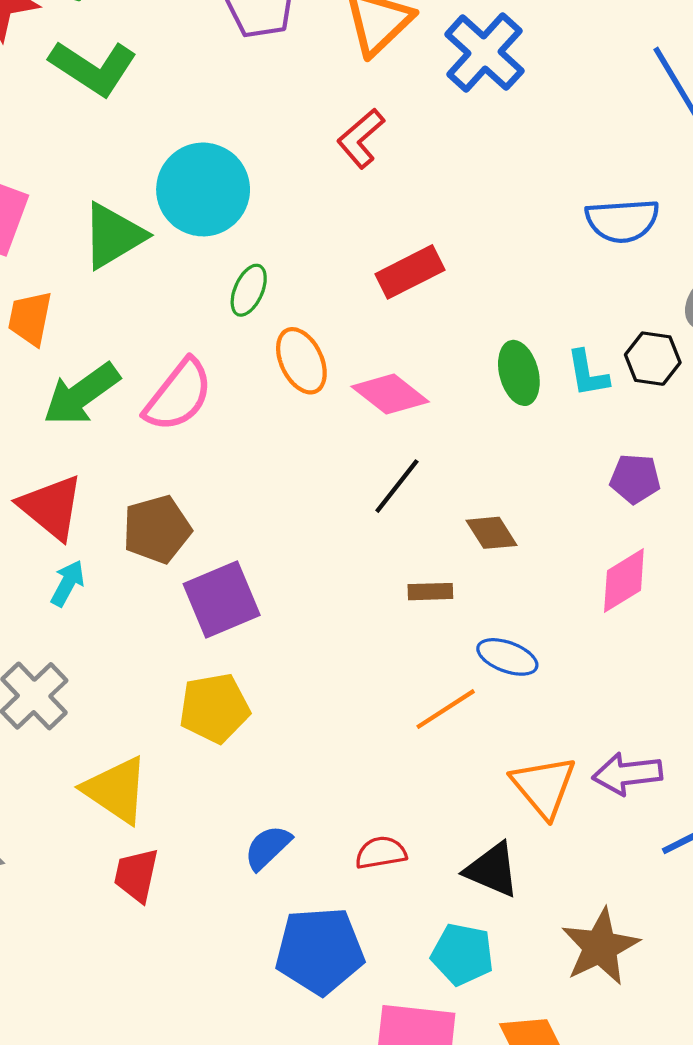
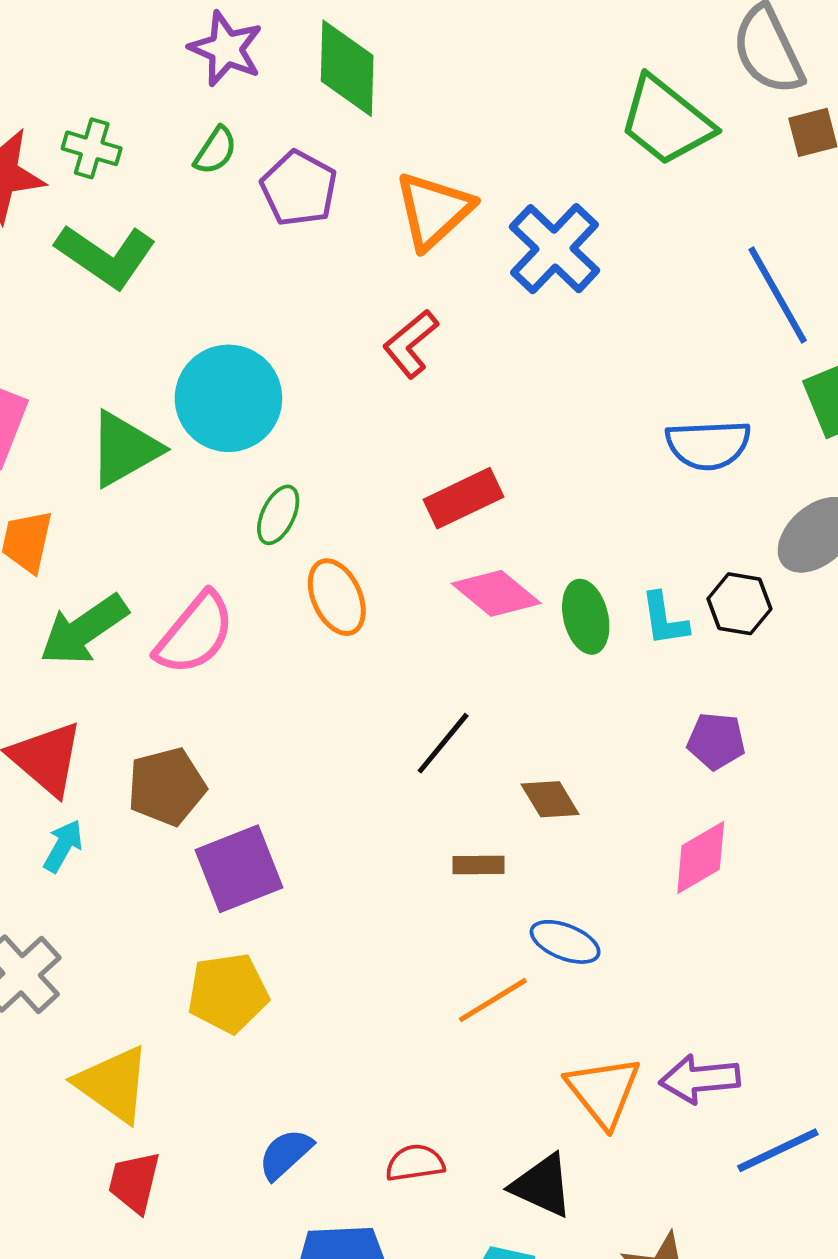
pink diamond: (390, 394) -> (496, 593), moved

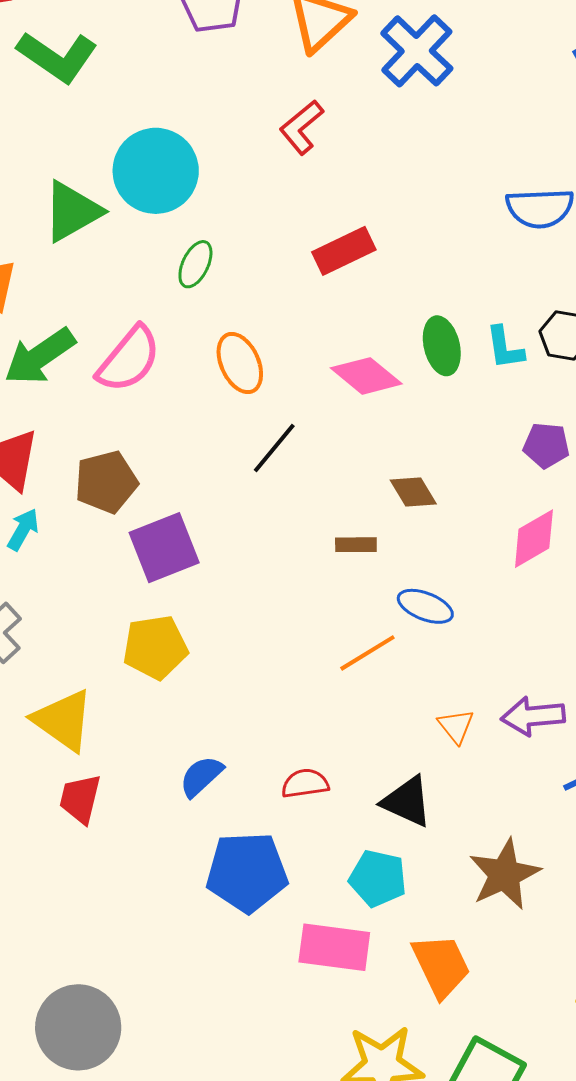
pink diamond: (496, 593) -> (366, 376), moved
orange ellipse: (337, 597) -> (240, 363), moved
black line: (443, 743) -> (274, 448), moved
orange triangle: (603, 1091) -> (456, 726), size x0.6

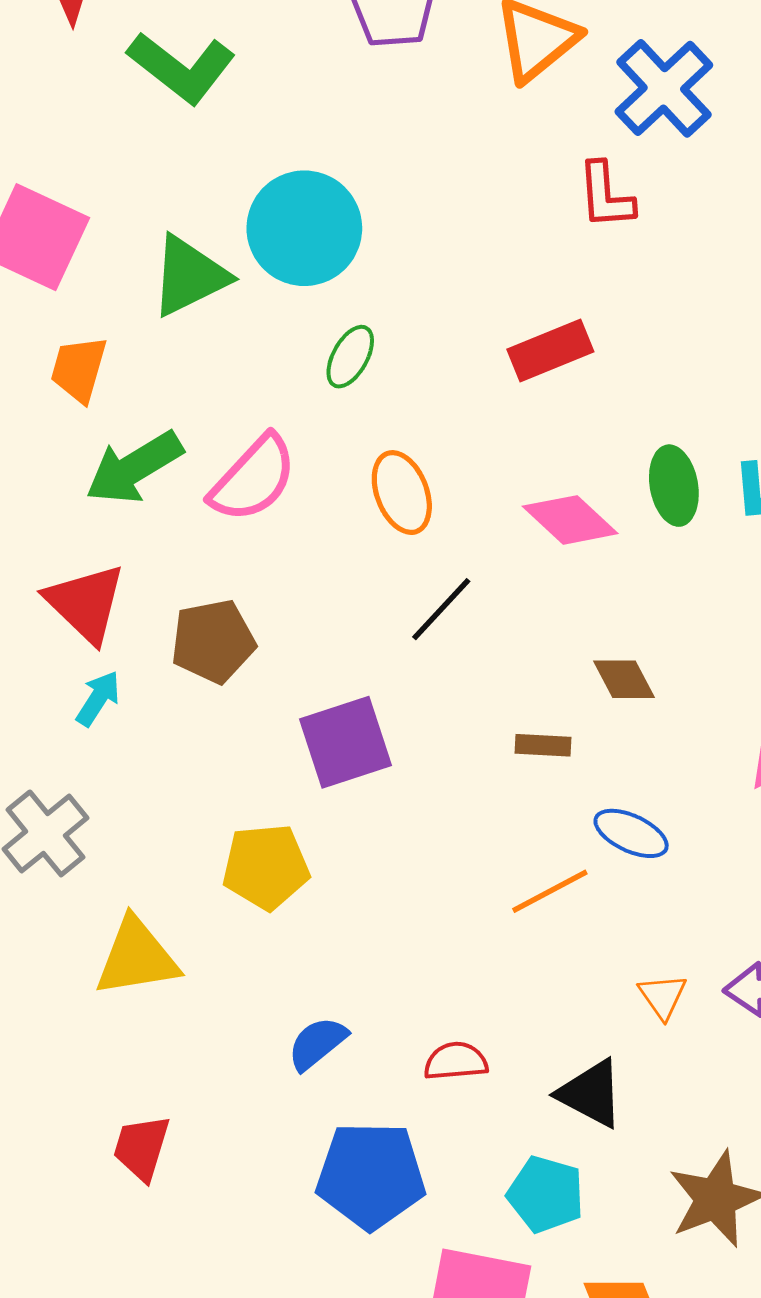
red L-shape: (302, 127) -> (606, 196), moved, turned -58
purple square: (164, 548) -> (345, 742), moved
yellow triangle: (63, 720) -> (137, 957), turned -48
red trapezoid: (80, 799) -> (141, 1148), moved

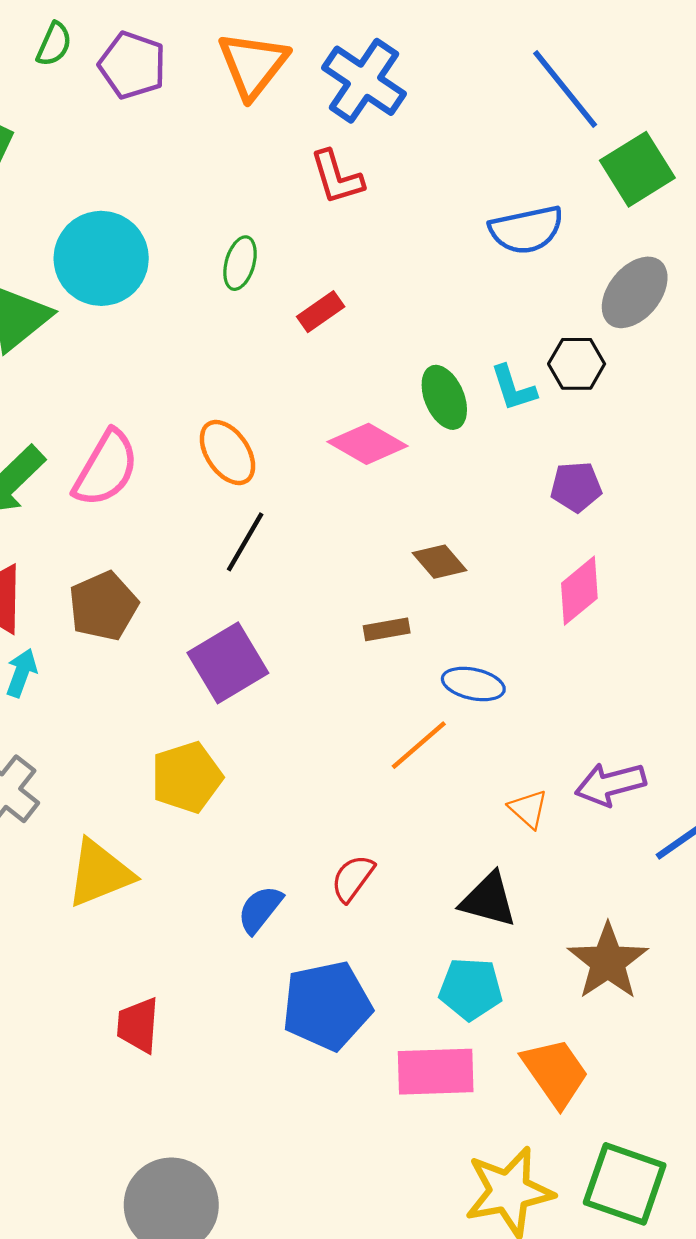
red rectangle: (550, 350) -> (321, 312), size x0.7
green ellipse: (350, 357) -> (240, 263), moved
black line: (441, 609) -> (245, 542), moved
red semicircle: (456, 1061) -> (353, 878), moved, turned -36

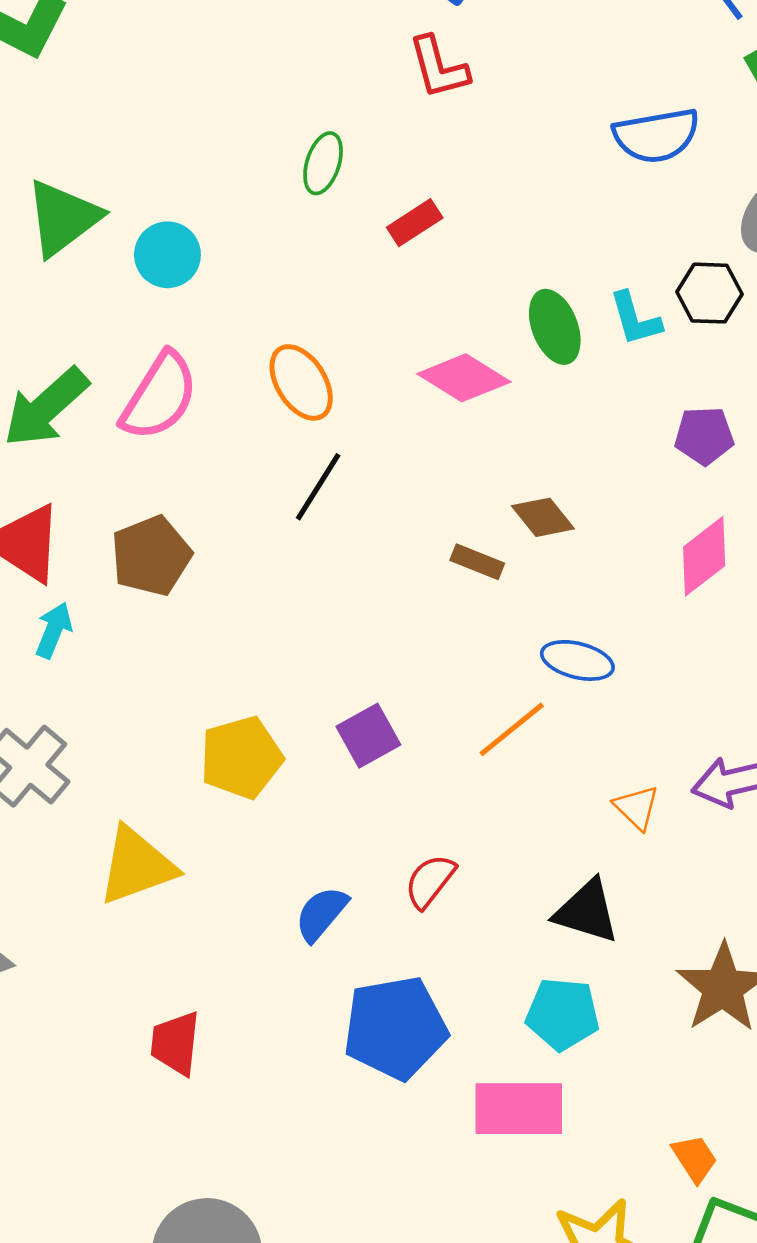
cyan circle: (101, 258) -> (167, 255), moved, size x0.6
brown rectangle: (387, 629) -> (477, 562), moved, turned 30
purple square: (228, 663) -> (368, 736), moved, size x0.7
orange trapezoid: (555, 1072) -> (695, 1158), moved, size x0.6

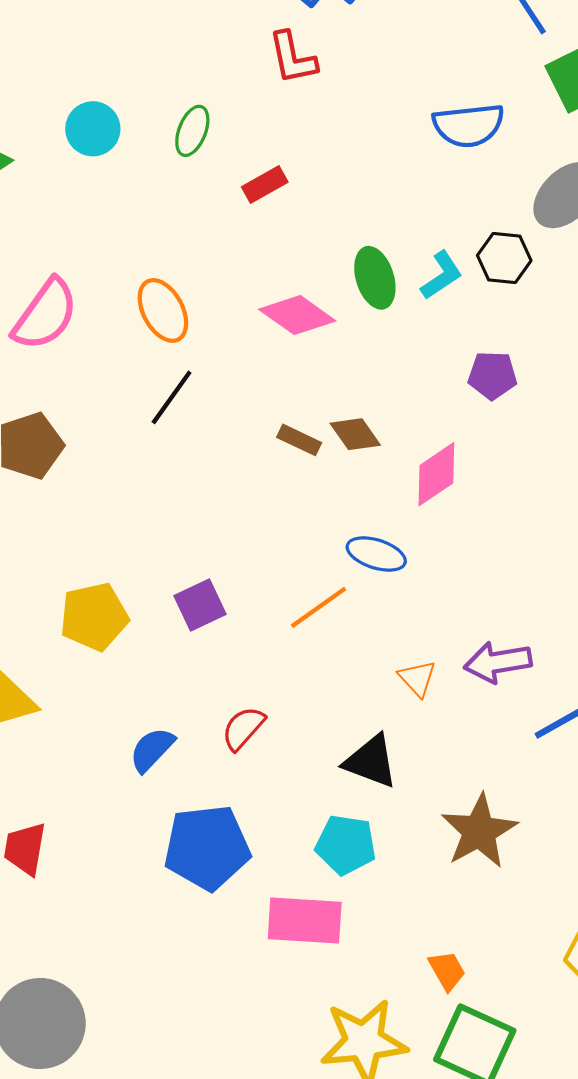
cyan circle: (167, 255) -> (93, 129), moved
cyan L-shape: (635, 319) -> (442, 275), turned -111
pink diamond: (704, 556) -> (436, 474), moved
brown rectangle: (477, 562) -> (299, 440), moved

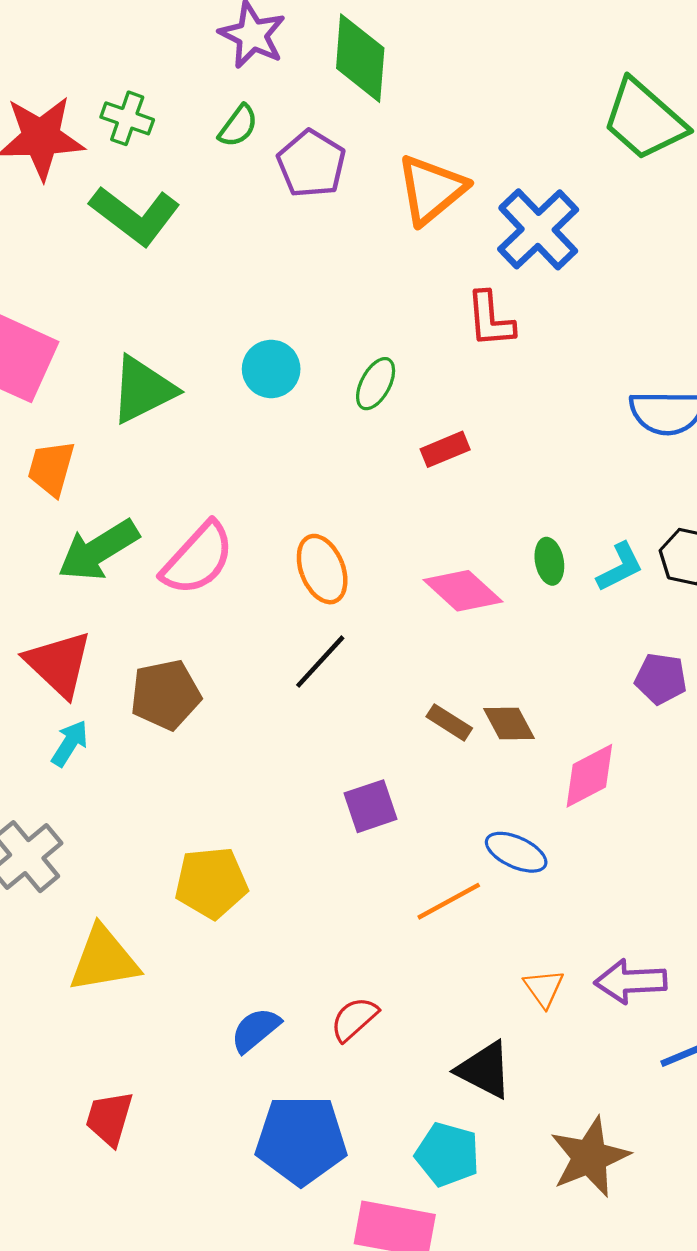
green ellipse: (375, 278) -> (549, 561), size x0.7
purple square: (200, 605) -> (370, 806), moved

